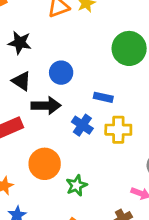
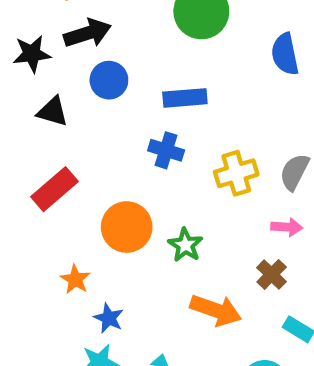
blue rectangle: (103, 97) -> (185, 98), size x1.4
black arrow: (46, 106) -> (87, 33), moved
yellow cross: (118, 130) -> (236, 173), moved

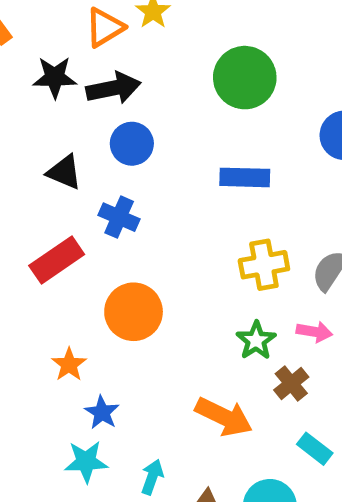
black star: (32, 54) -> (55, 77), moved
blue rectangle: (185, 98) -> (245, 177), moved
blue cross: (166, 150) -> (119, 217), moved
green star: (185, 245) -> (256, 340), moved

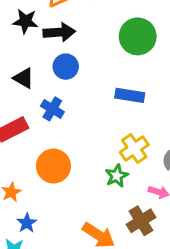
yellow cross: (264, 265) -> (134, 149), turned -32
green star: (256, 340) -> (117, 176), moved
brown cross: (291, 383) -> (141, 221), size x1.4

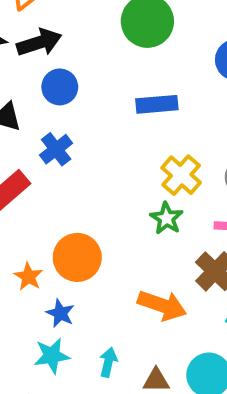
blue cross: (52, 109) -> (56, 149), turned 35
orange circle: (53, 166) -> (77, 257), moved

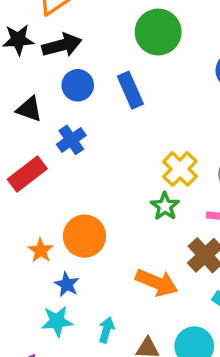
blue rectangle: (157, 104) -> (130, 90), moved, turned 68

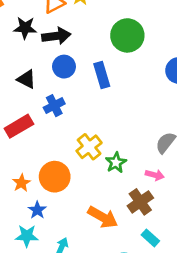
yellow cross: (180, 169) -> (89, 147), moved

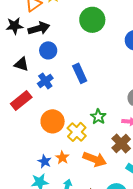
blue rectangle: (102, 75) -> (80, 73), moved
yellow cross: (89, 147) -> (77, 132), moved
orange circle: (55, 177) -> (53, 121), moved
orange star: (21, 183) -> (62, 158), moved

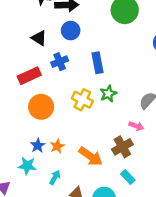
green star: (98, 117) -> (108, 94), moved
orange circle: (53, 121) -> (41, 107), moved
yellow cross: (77, 132) -> (82, 100), moved, turned -30

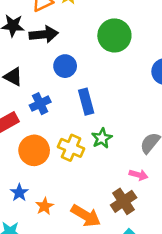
blue circle: (71, 31) -> (65, 66), moved
orange circle: (41, 107) -> (34, 150), moved
blue star: (38, 146) -> (19, 193), moved

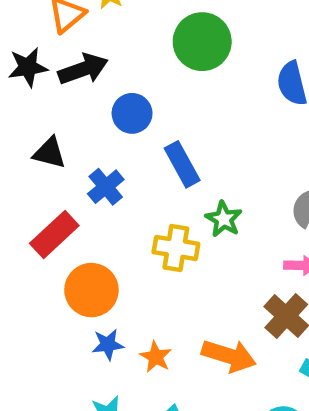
orange circle: (34, 150) -> (91, 290), moved
blue star: (19, 193) -> (108, 345), turned -30

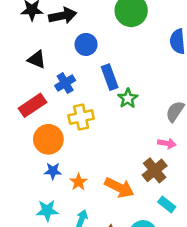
green star: (224, 219) -> (128, 98), moved
yellow cross: (176, 248) -> (81, 117), moved, turned -30

